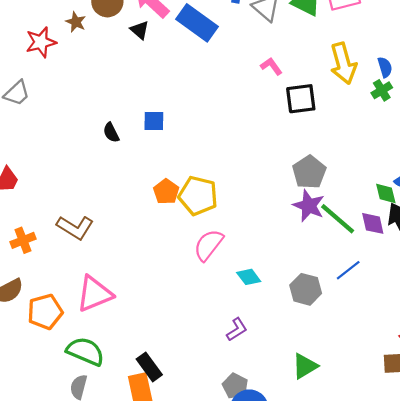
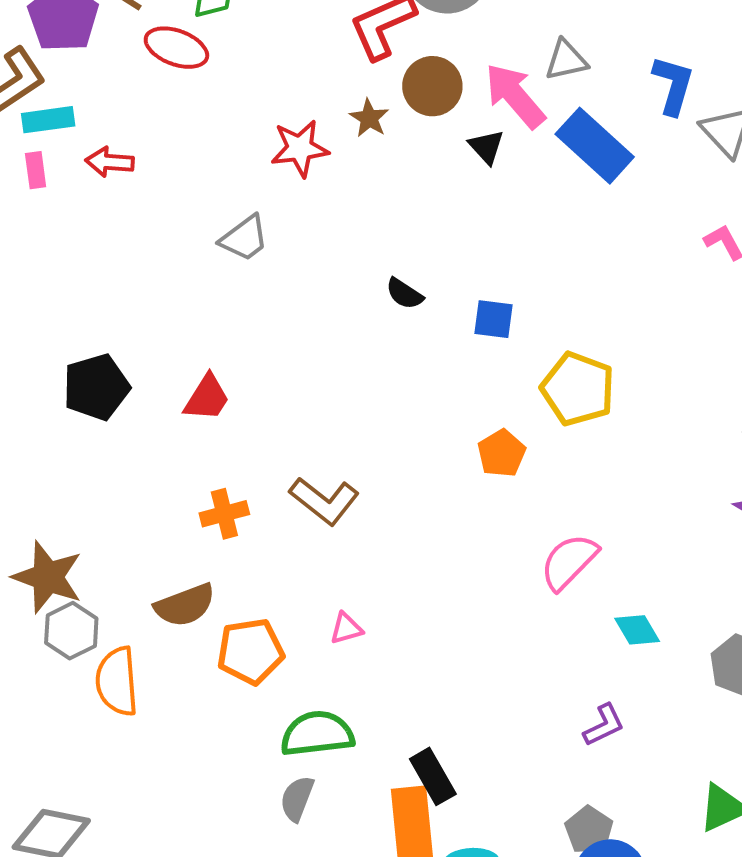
black semicircle: (111, 133) -> (404, 294), moved, turned -36
yellow pentagon: (198, 196) -> (578, 389), moved
pink triangle: (94, 294) -> (346, 628), size x0.5
green semicircle: (85, 351) -> (317, 734), turned -36

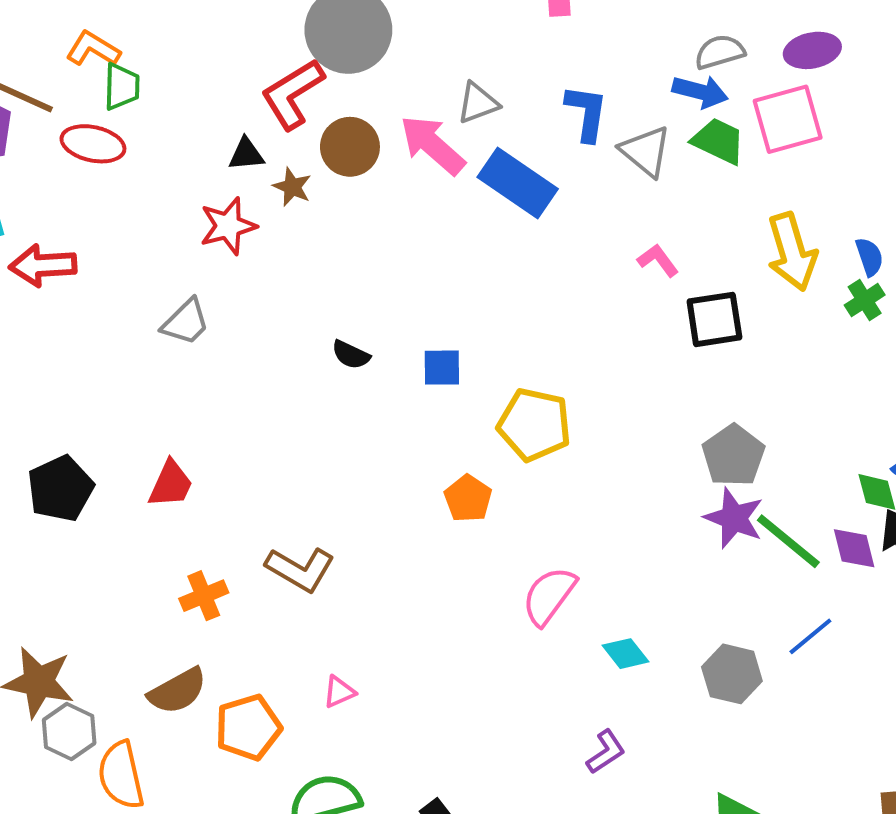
black triangle: (486, 147) -> (246, 154), moved, turned -45
red arrow: (110, 162) -> (43, 265), size x1.4

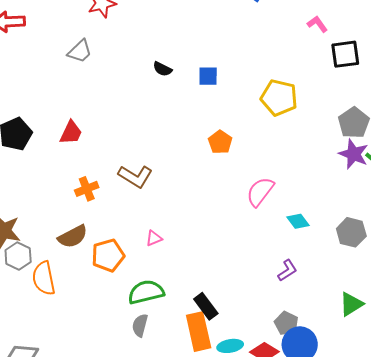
yellow pentagon: (534, 425) -> (279, 98), moved

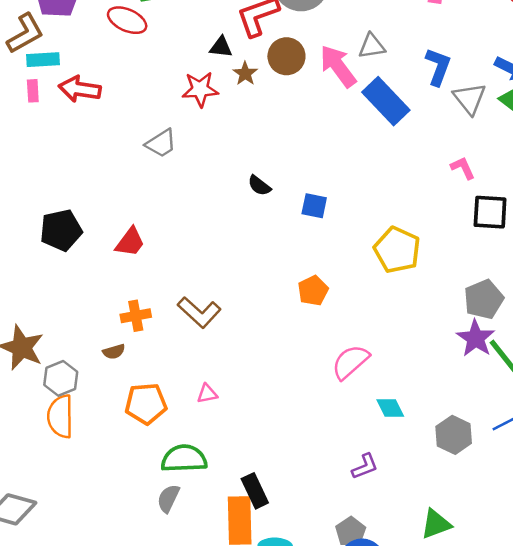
brown semicircle: (73, 236) -> (114, 352), moved, size x0.6
gray hexagon: (18, 256) -> (61, 378), moved

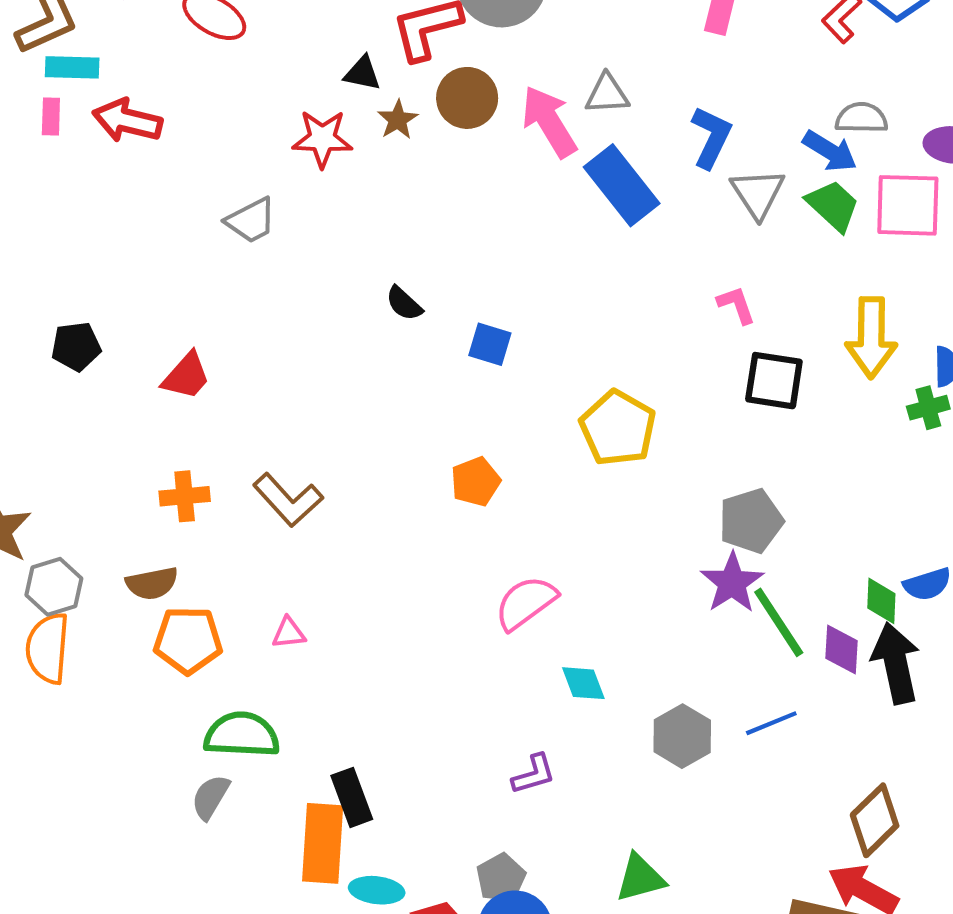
black pentagon: (61, 230) -> (76, 346), size x0.7
brown semicircle: (114, 352) -> (152, 583), moved, size x1.4

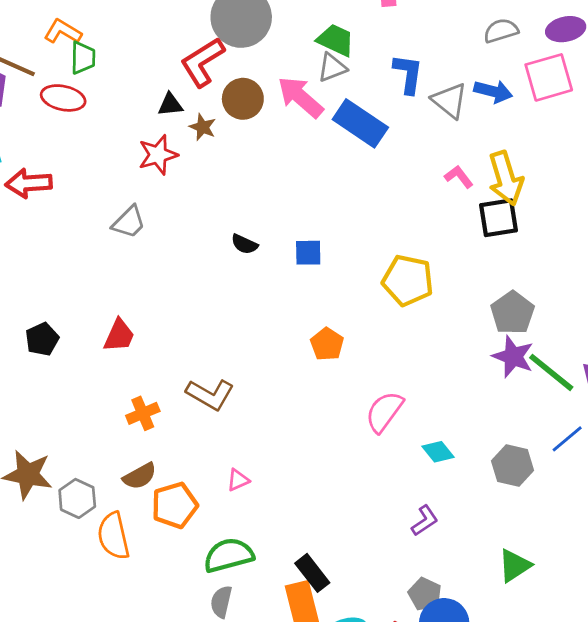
blue arrow: (830, 151) -> (493, 91), moved
green trapezoid: (833, 206) -> (336, 40), moved
yellow arrow: (871, 338) -> (506, 178), moved
orange semicircle: (48, 648) -> (113, 536), moved

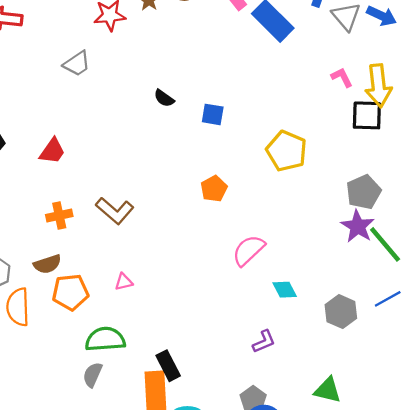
green triangle: (515, 566) -> (328, 390), turned 36

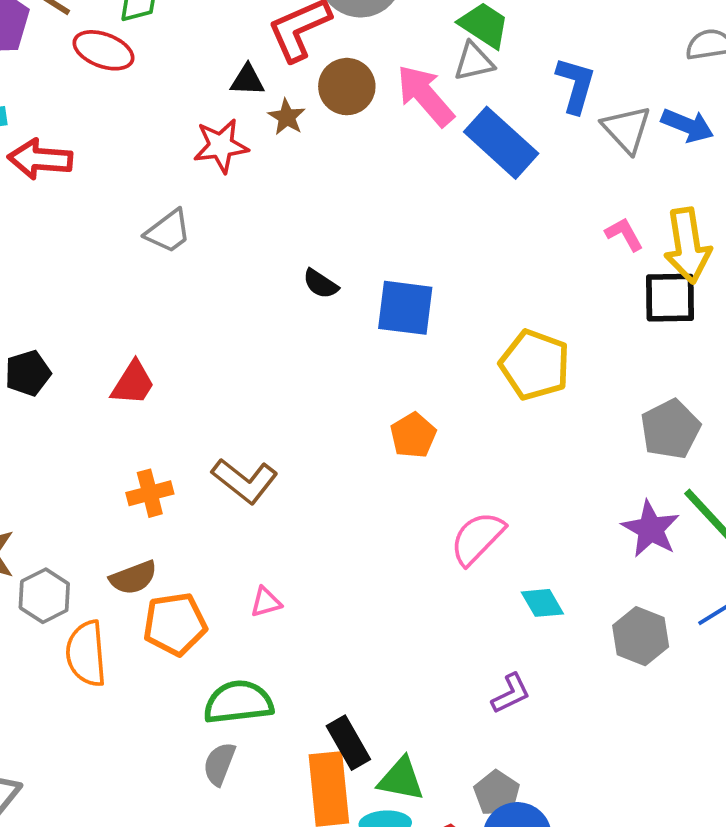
blue square: (213, 114) -> (405, 308), size x1.5
purple star: (358, 226) -> (651, 529), moved
green triangle: (328, 390) -> (401, 779), moved

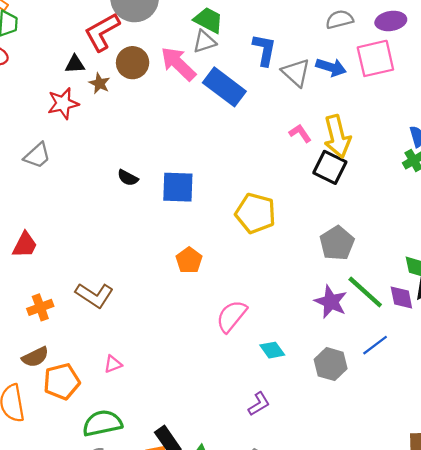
black square: (670, 298) -> (330, 167), turned 32

